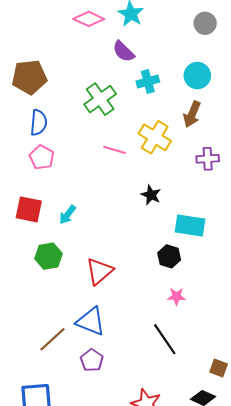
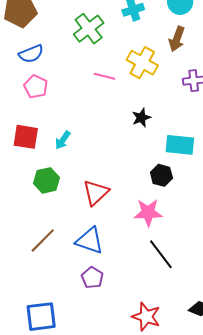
blue semicircle: (39, 123) -> (31, 54), turned 65
black star: (151, 195) -> (141, 118), turned 30
pink star: (176, 296) -> (148, 213), moved, size x1.6
brown line: (52, 339) -> (43, 241), moved

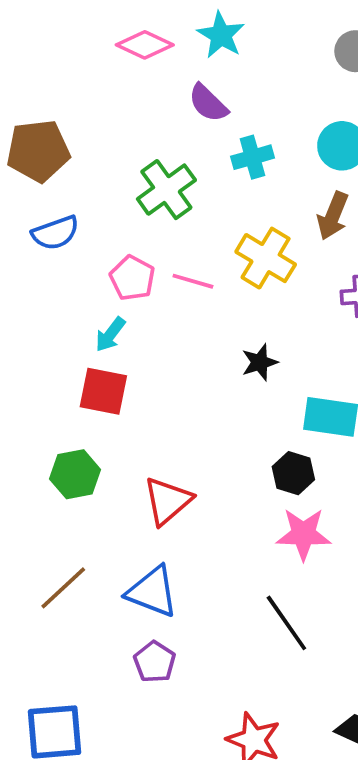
pink pentagon: (36, 87) -> (132, 278), moved
red square: (26, 137) -> (103, 391), moved
cyan arrow: (63, 140) -> (110, 335), moved
pink star: (148, 213) -> (303, 534), moved

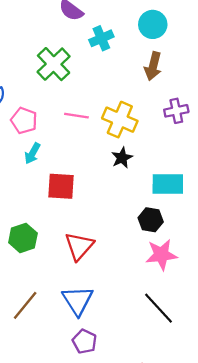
yellow cross: (266, 258) -> (120, 120), moved
pink pentagon: (132, 278) -> (24, 121), moved
red square: (103, 391) -> (61, 186), moved
blue triangle: (152, 592) -> (78, 300), turned 44

